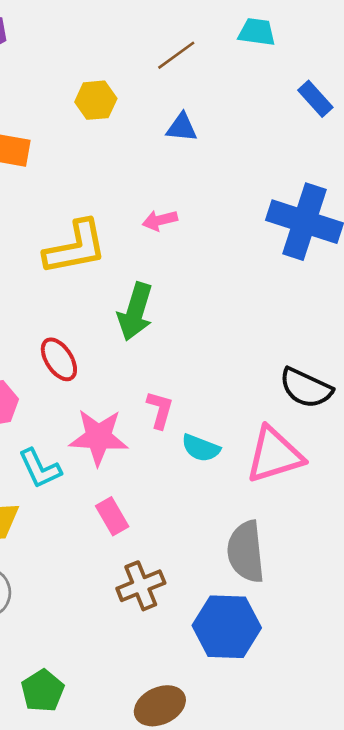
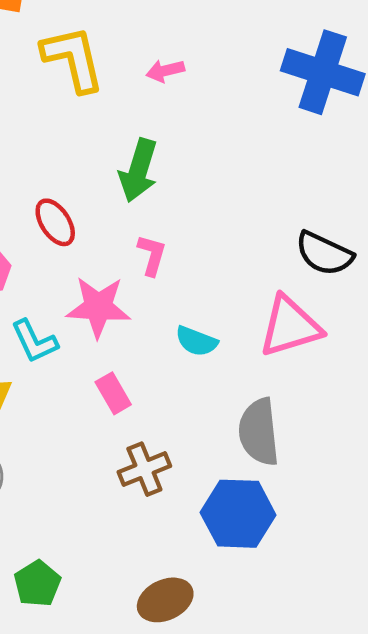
yellow L-shape: (75, 248) -> (73, 59), moved, turned -92
pink L-shape: (160, 410) -> (152, 255), moved
cyan semicircle: (201, 448) -> (196, 341), moved

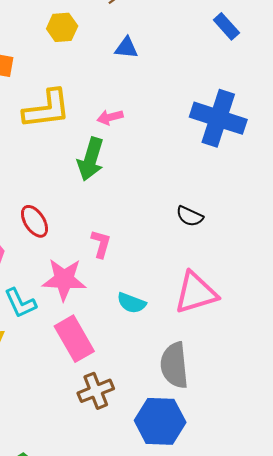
yellow L-shape: (73, 59) -> (47, 109), turned 96
green arrow: (138, 170) -> (91, 159), moved
black semicircle: (324, 254) -> (190, 216), moved, size x0.7
pink rectangle: (113, 393) -> (74, 339), size x1.6

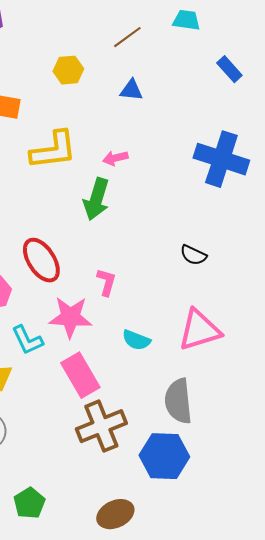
red ellipse: (35, 221) -> (41, 260), size x1.4
brown cross: (96, 391) -> (101, 426), size x1.4

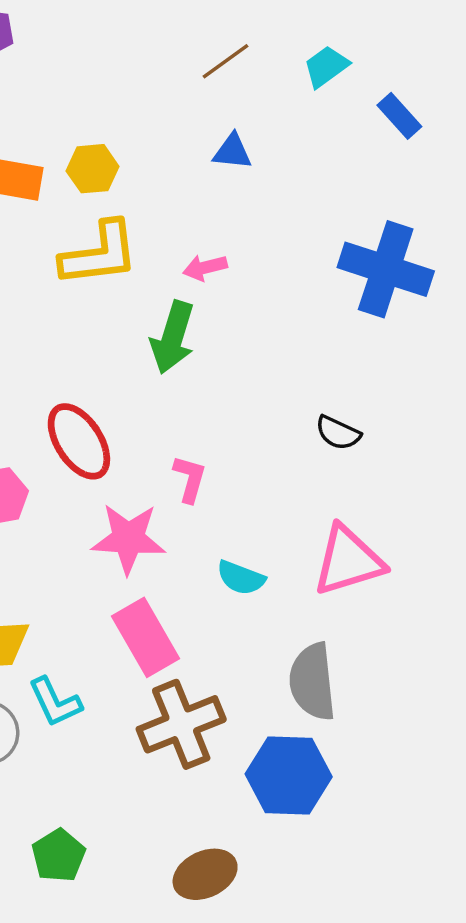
cyan trapezoid: (186, 20) -> (326, 66), moved, turned -44
yellow hexagon: (68, 70) -> (93, 169), moved
cyan L-shape: (27, 340) -> (55, 702), moved

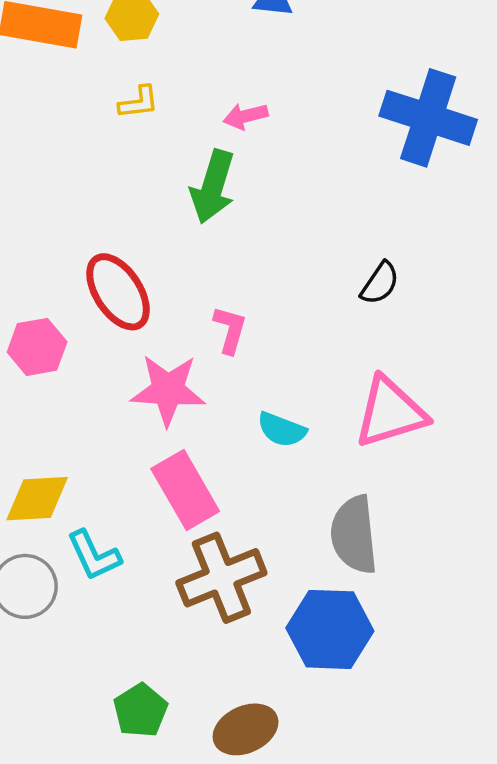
yellow L-shape: (99, 254) -> (139, 102), size x0.5
black semicircle: (338, 433) -> (380, 283), turned -81
green pentagon: (58, 856) -> (140, 710), moved

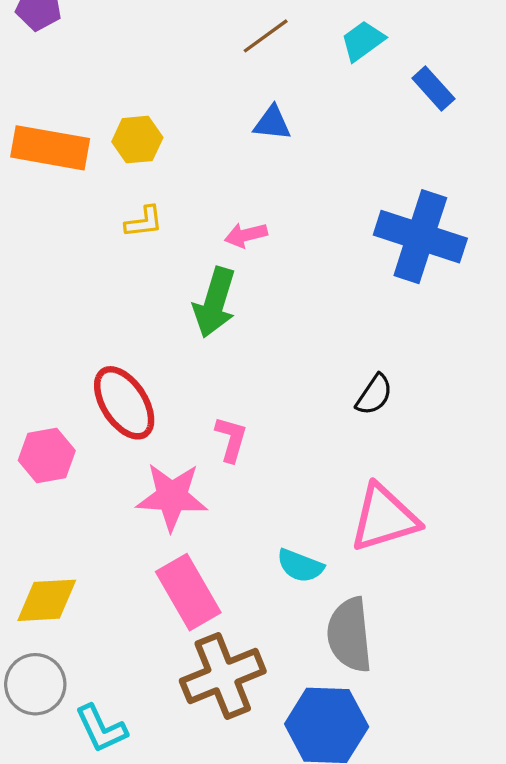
cyan semicircle: (282, 430) -> (300, 566), moved
cyan L-shape: (94, 555) -> (101, 729), moved

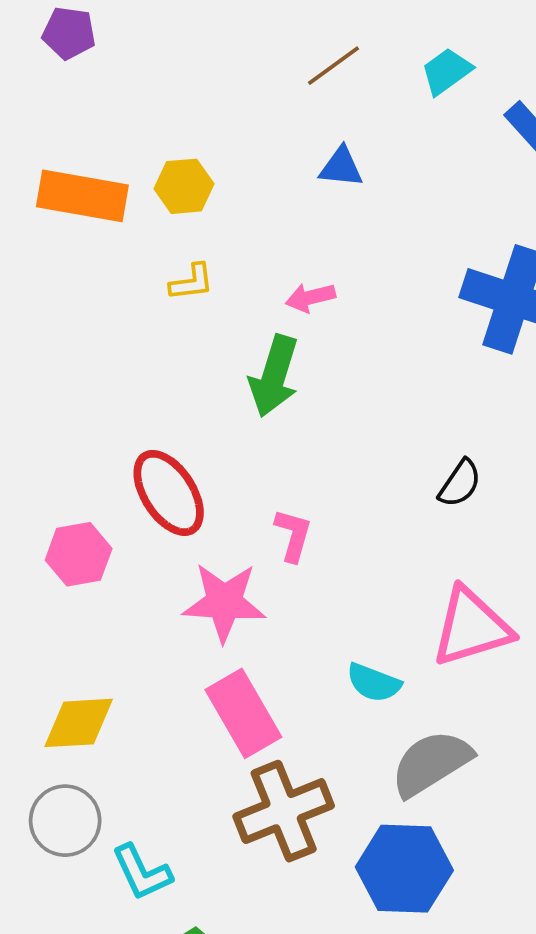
gray semicircle: (350, 635) -> (431, 763), turned 64

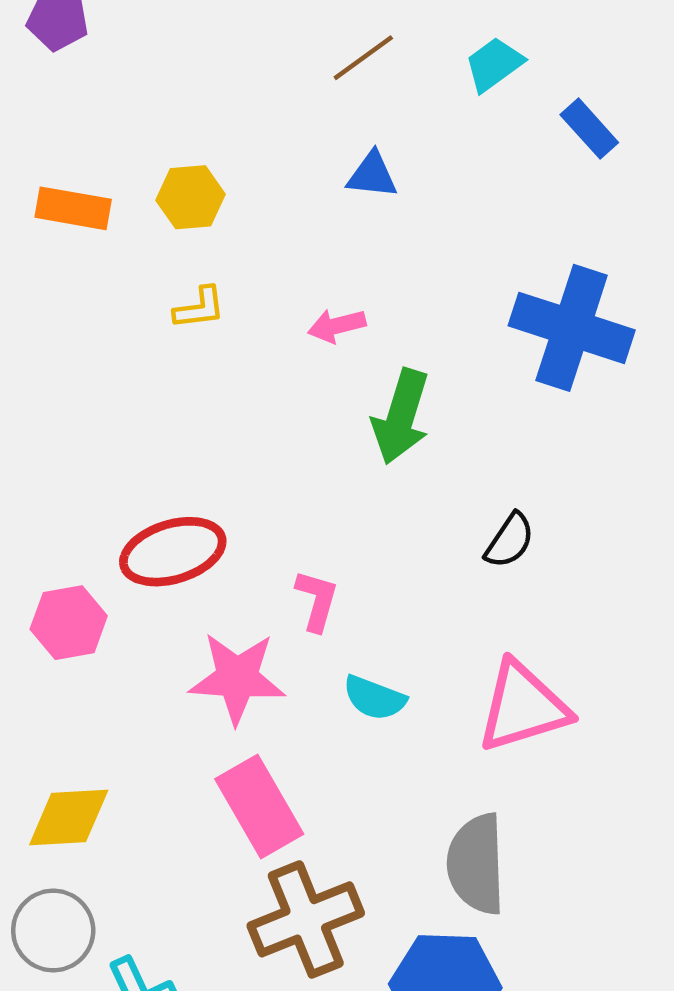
orange rectangle: (82, 196) -> (73, 208), size x0.7
green arrow: (274, 376) -> (401, 417), moved
red ellipse: (169, 493) -> (173, 552), turned -74
cyan semicircle: (374, 683) -> (374, 698), moved
gray semicircle: (431, 763) -> (476, 864), turned -60

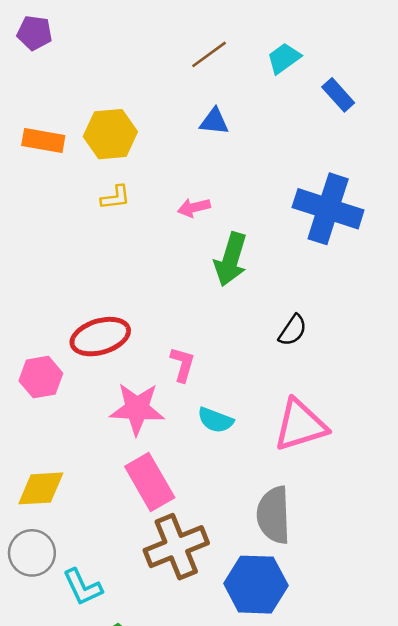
yellow hexagon: (191, 197) -> (110, 134), size x1.4

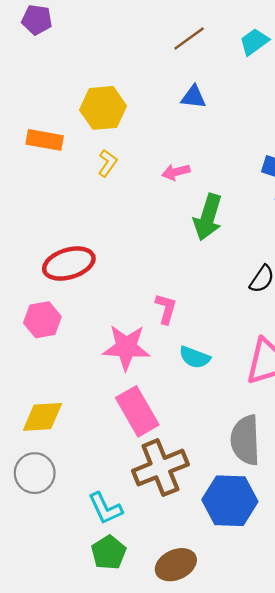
orange rectangle: (43, 140) -> (45, 140), moved
yellow L-shape: (115, 197) -> (107, 163), turned -48
red ellipse: (100, 337) -> (69, 264), moved
cyan L-shape: (83, 587) -> (105, 508), moved

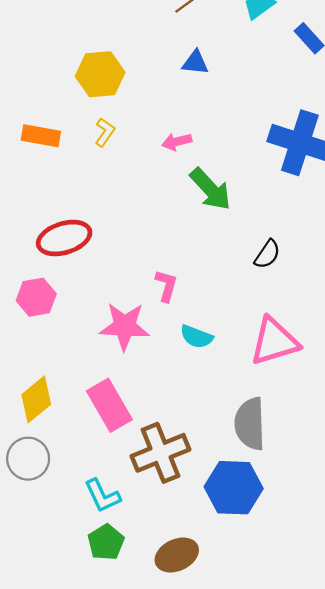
orange rectangle: (45, 140) -> (41, 136), moved
green arrow: (208, 217) -> (210, 189), turned -60
pink rectangle: (137, 411) -> (109, 405), moved
yellow diamond: (42, 417) -> (36, 399), turned -36

